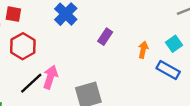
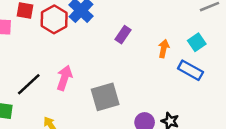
red hexagon: (23, 46) -> (54, 19), moved
black line: (31, 83) -> (29, 84), moved

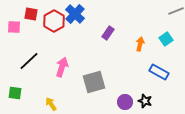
blue rectangle: (190, 70) -> (159, 72), moved
black line: (29, 84) -> (29, 61), moved

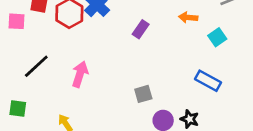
orange arrow: (140, 44) -> (188, 17), moved, turned -96
gray square: (94, 82) -> (143, 94), moved, size x0.6

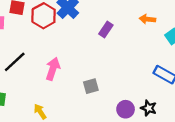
gray square: (143, 94) -> (91, 86), moved

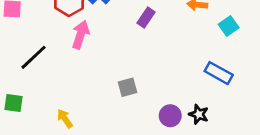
pink arrow: (53, 69) -> (80, 35), moved

